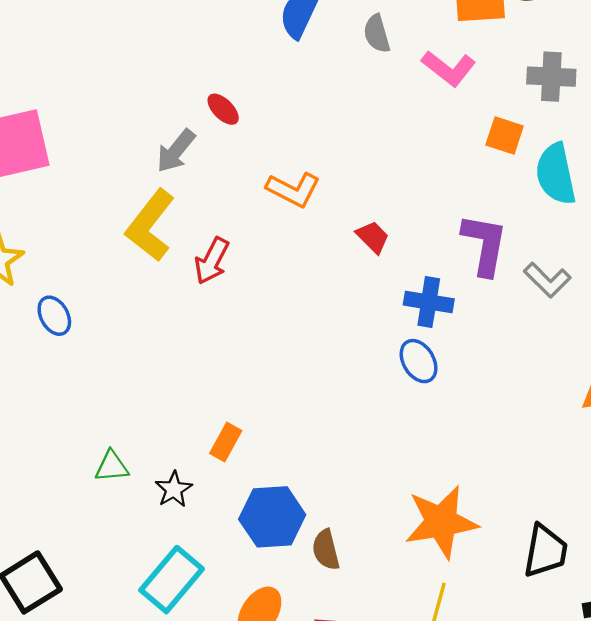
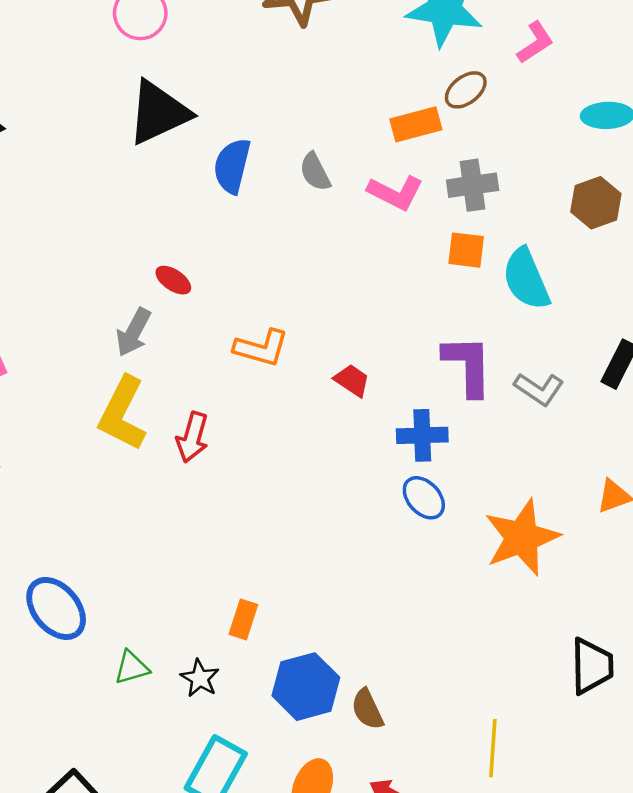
gray cross: (551, 77) -> (473, 185), moved
blue ellipse: (54, 316) -> (56, 608), moved, size x1.6
orange star: (441, 522) -> (522, 538), moved

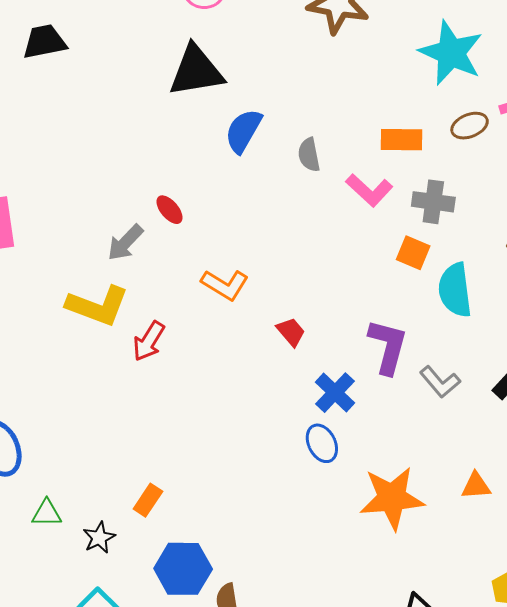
brown ellipse: (466, 90) -> (470, 126), moved
yellow L-shape: (122, 414) -> (98, 306), turned -112
blue cross: (422, 435) -> (335, 393), turned 30

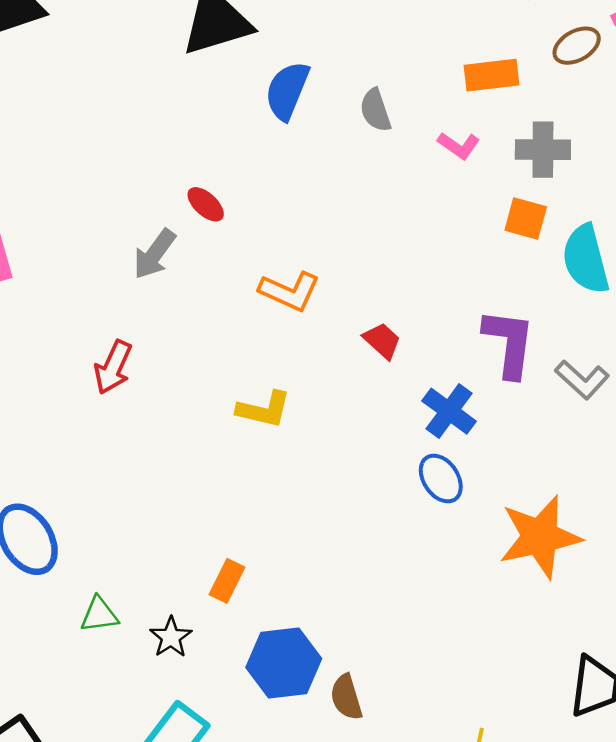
pink L-shape: (369, 190) -> (459, 145), size x0.7
yellow L-shape: (98, 306) -> (264, 409), moved, size x0.7
red arrow: (149, 341) -> (113, 367), moved

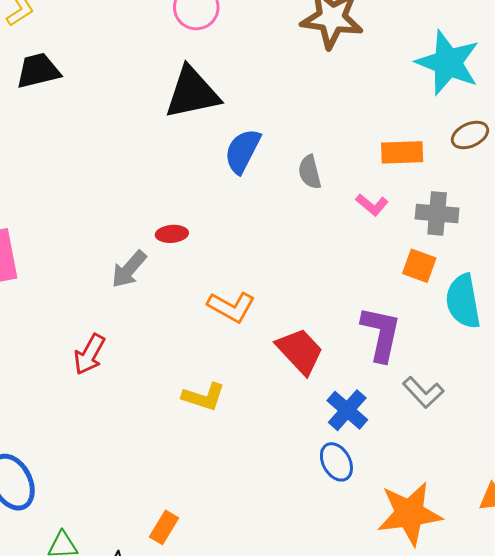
red ellipse: (206, 204) -> (172, 234), turned -52
red trapezoid: (382, 341) -> (300, 351), size x1.6
purple L-shape: (509, 343) -> (381, 334), moved
gray L-shape: (582, 380) -> (423, 392), moved

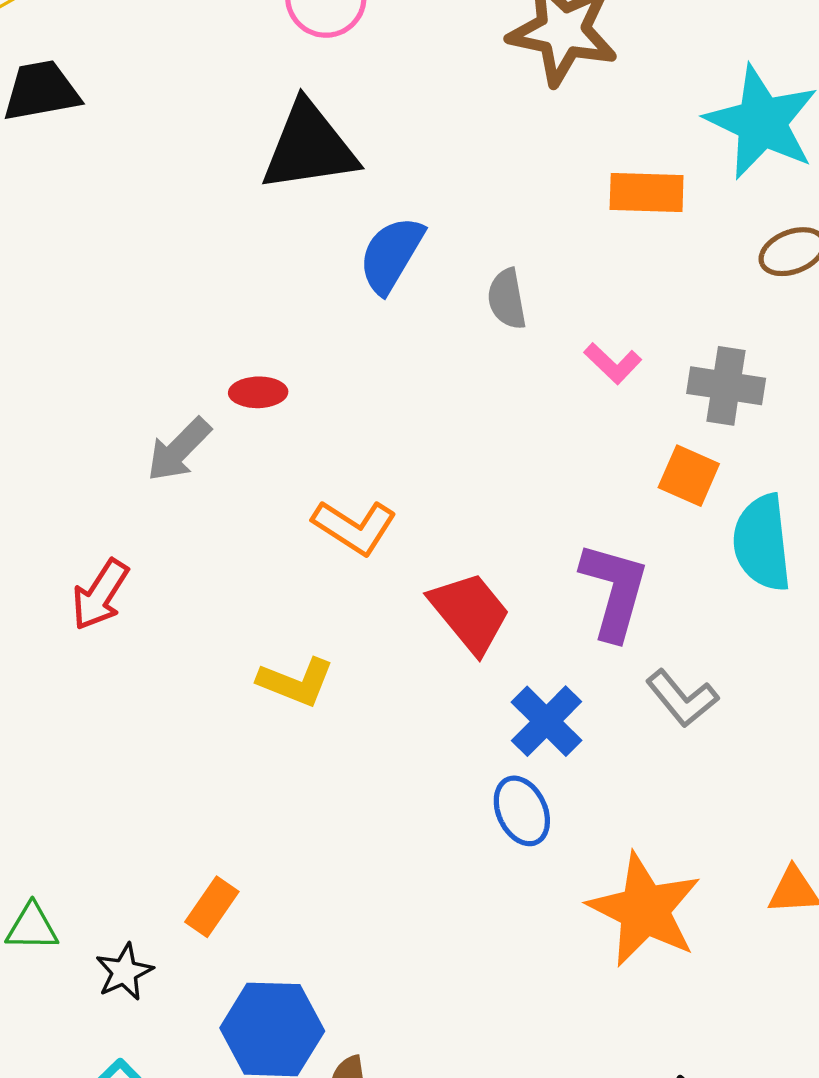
orange rectangle: (402, 152) -> (647, 193), moved
orange star: (410, 514) -> (644, 910), turned 30

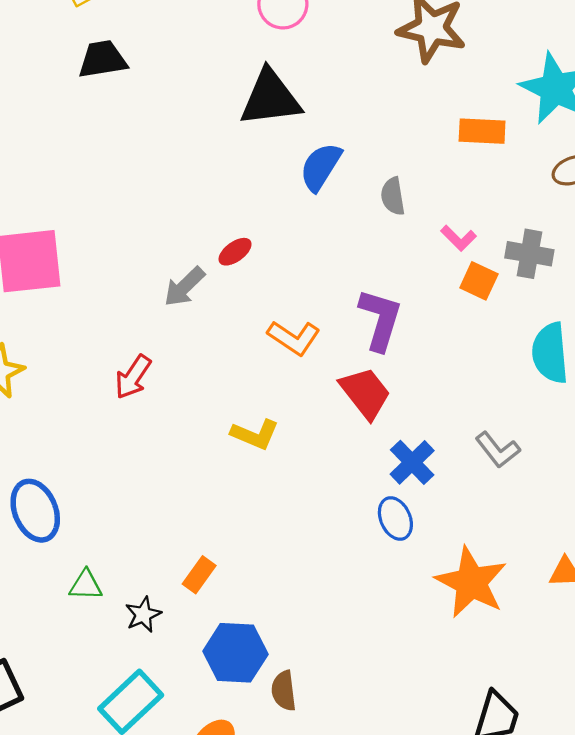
red ellipse: (258, 392) -> (235, 252), turned -36
orange square: (689, 476) -> (479, 281), moved
purple L-shape: (614, 591) -> (380, 320), moved

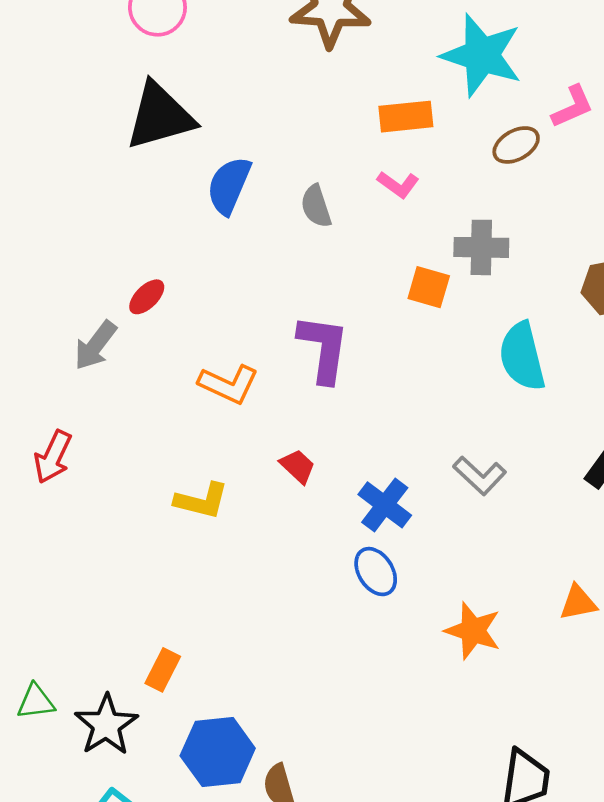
pink L-shape: (459, 238) -> (398, 184), moved
red trapezoid: (365, 393) -> (298, 466), moved, size x0.6
orange star: (471, 582) -> (473, 631), size x0.7
black star: (143, 615) -> (106, 725), size x1.5

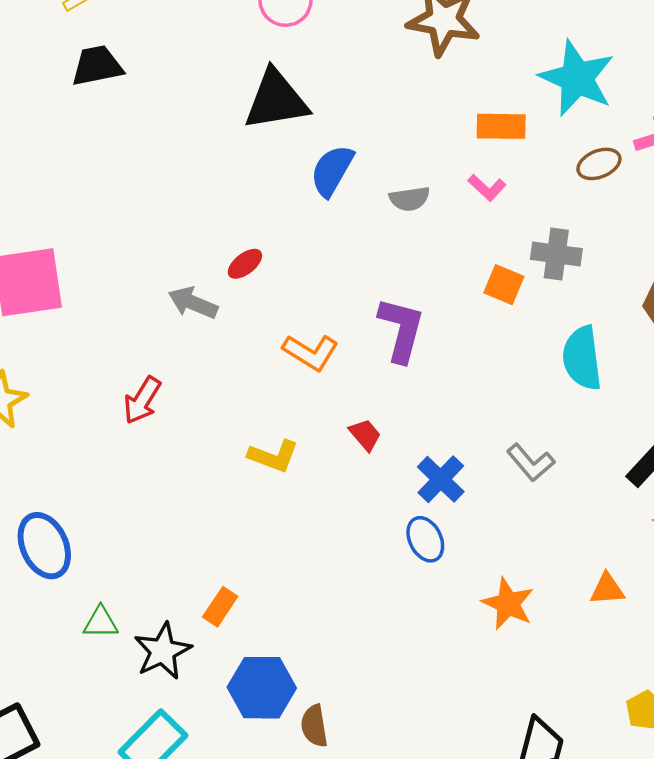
gray semicircle: (316, 206) -> (409, 199), turned -87
gray arrow: (95, 345) -> (193, 303), turned 69

